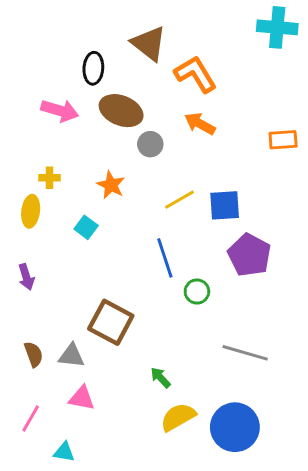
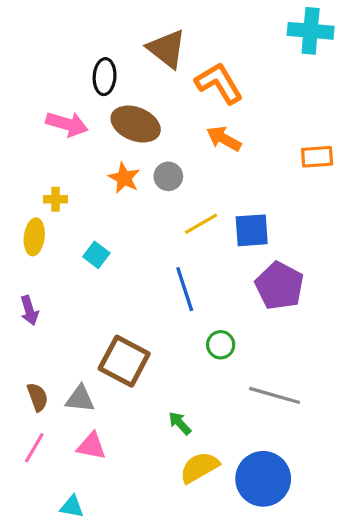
gray circle: (150, 144) -> (168, 176), moved
orange star: (111, 185) -> (124, 178), moved
green circle: (197, 292) -> (221, 345), moved
pink line: (31, 418) -> (34, 448), moved

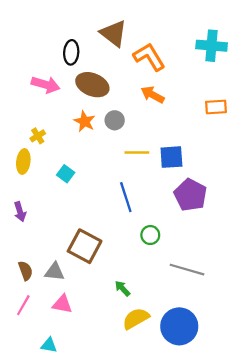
cyan cross: (311, 31) -> (212, 46), moved
yellow cross: (55, 199) -> (38, 136), turned -32
yellow line: (201, 224) -> (137, 153), turned 30

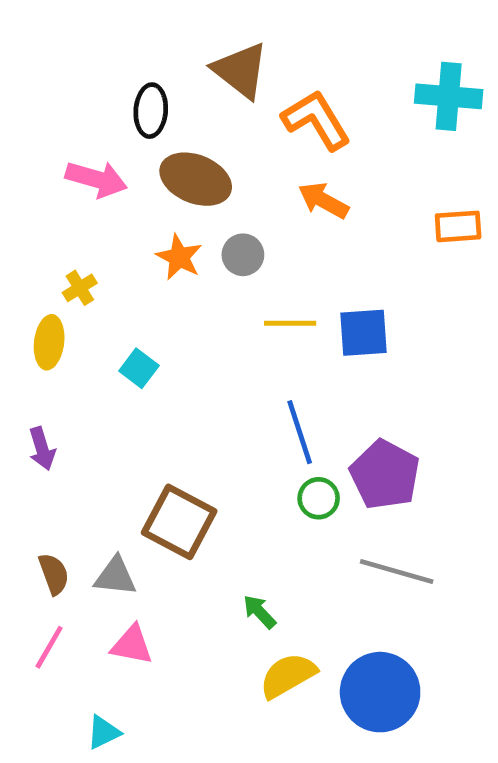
purple pentagon: (190, 195) -> (385, 475), moved
blue line: (126, 197) -> (300, 432), moved
cyan triangle: (49, 345) -> (103, 732), turned -36

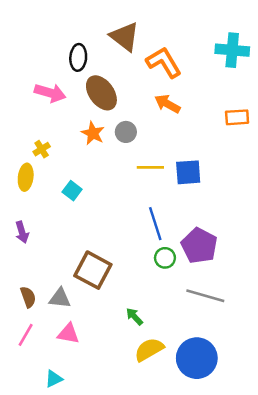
brown ellipse: (196, 179) -> (101, 93), turned 32

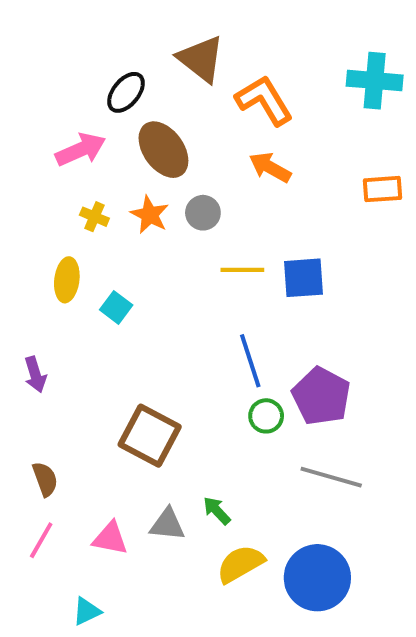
black ellipse: (78, 57) -> (126, 92), turned 35
pink arrow: (50, 93) -> (81, 150), turned -40
yellow cross: (42, 149) -> (94, 217), moved, turned -35
yellow ellipse: (26, 177) -> (67, 280), moved
gray triangle: (60, 298) -> (167, 524), moved

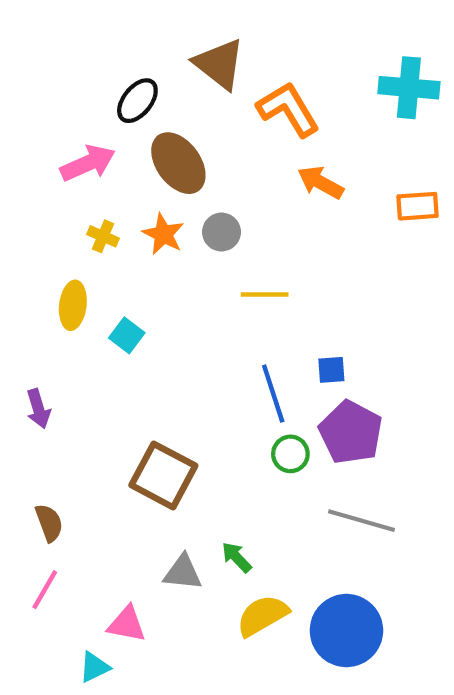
orange arrow: (270, 167) -> (321, 182), moved
blue square: (304, 278) -> (331, 370), moved, size x0.6
pink triangle: (110, 538) -> (127, 624), moved

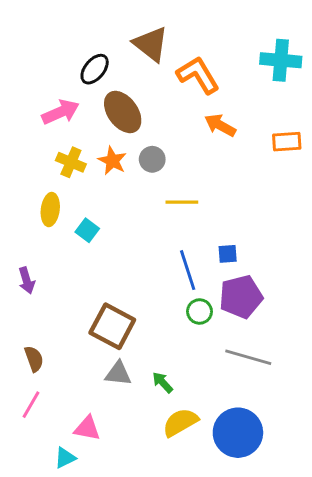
yellow cross: (103, 236) -> (71, 162), size x1.4
purple pentagon: (351, 432) -> (241, 297), turned 30
gray triangle: (183, 572) -> (118, 374), moved

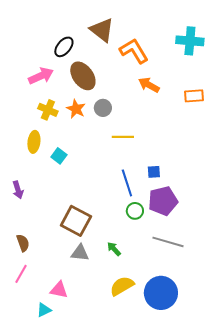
green arrow: (163, 382) -> (114, 249), moved

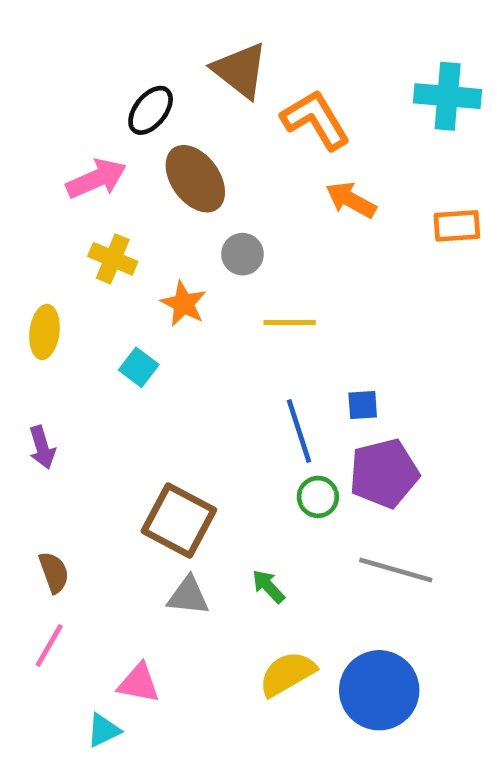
orange star: (76, 109) -> (184, 304), moved
yellow ellipse: (34, 142) -> (44, 332), moved

